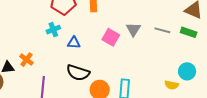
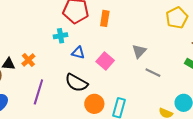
gray line: (162, 30) -> (153, 73), moved
pink square: (111, 37) -> (105, 61), moved

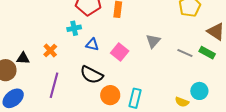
orange cross: (28, 60) -> (50, 50), moved
gray line: (153, 73) -> (185, 53), moved

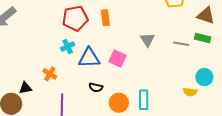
blue triangle: (92, 45) -> (89, 58), size x1.6
black semicircle: (92, 75) -> (96, 87), size x0.6

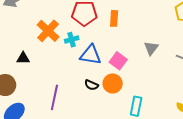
orange cross: (50, 74) -> (48, 31), moved, size x1.6
black triangle: (25, 88) -> (23, 58), moved
orange circle: (119, 103) -> (113, 83), moved

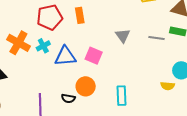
orange circle: (113, 83) -> (86, 86), moved
black semicircle: (91, 85) -> (68, 98), moved

